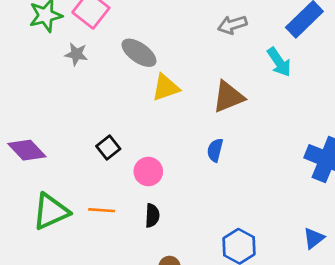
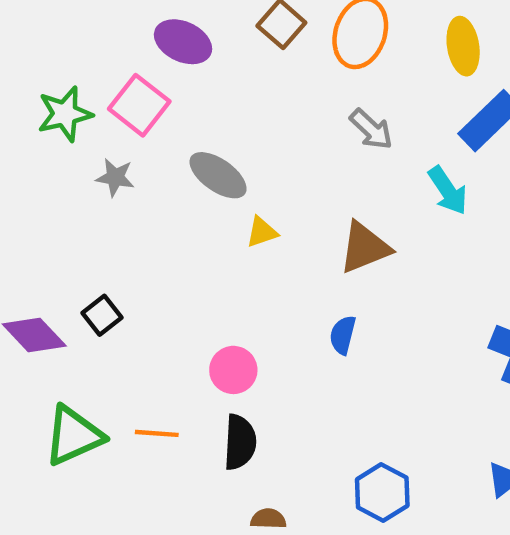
gray arrow: (232, 25) -> (371, 129), turned -120
yellow triangle: (166, 87) -> (262, 232), size x0.7
black square: (108, 147) -> (102, 315), moved
black semicircle: (152, 216) -> (240, 442), size x1.4

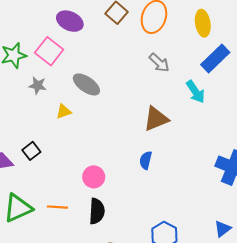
yellow triangle: (262, 232) -> (64, 111), moved

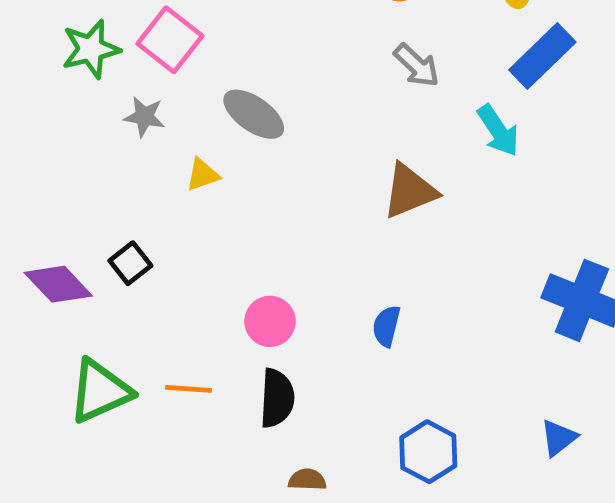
blue semicircle: (146, 160) -> (386, 326), moved

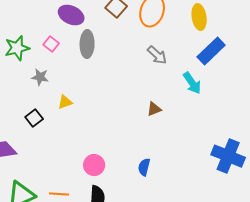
pink square: (170, 40) -> (51, 44), size x0.6
gray ellipse: (254, 114) -> (87, 44), moved, turned 56
brown triangle: (410, 191) -> (154, 109), size x0.6
black square: (130, 263) -> (34, 118), moved

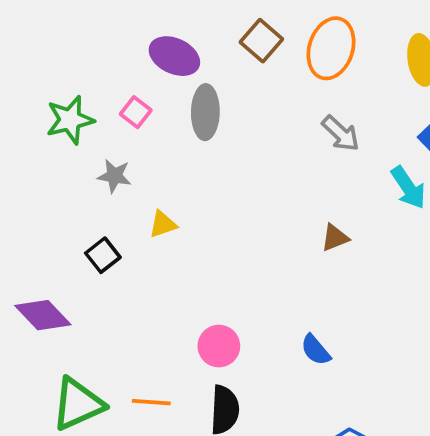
blue semicircle: (144, 167) -> (316, 350), turned -54

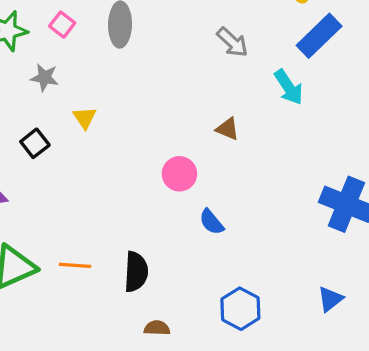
yellow triangle: (163, 224) -> (85, 118), turned -45
brown triangle: (335, 238) -> (228, 129), turned 45
pink circle: (219, 346) -> (179, 174), moved

